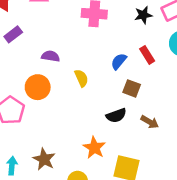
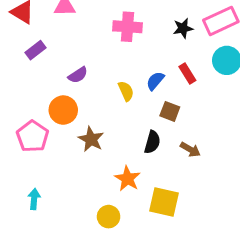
purple semicircle: (51, 56) -> (78, 75), turned 138
yellow semicircle: (81, 78) -> (126, 91), moved
black semicircle: (116, 115) -> (152, 142), turned -54
brown star: (44, 159) -> (91, 139), moved

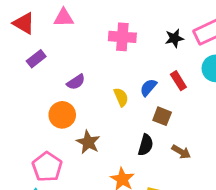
pink pentagon: (33, 136) -> (47, 167), moved

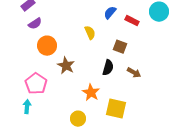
red rectangle: (178, 81) -> (132, 21), turned -32
purple semicircle: (76, 82) -> (35, 24), moved
blue semicircle: (148, 88) -> (110, 13), moved

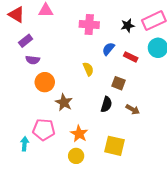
purple semicircle: (35, 24) -> (33, 60), turned 40
pink pentagon: (36, 84) -> (44, 130), moved, turned -30
orange star: (91, 93) -> (79, 134), moved

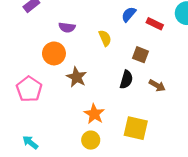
purple semicircle: (33, 60) -> (67, 27), moved
pink pentagon: (44, 130) -> (29, 89), moved, turned 30
cyan arrow: (25, 144) -> (30, 142), moved, turned -56

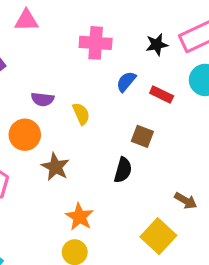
yellow semicircle: (105, 38) -> (81, 114), moved
brown arrow: (157, 85) -> (186, 201), moved
yellow square: (136, 128) -> (158, 236), moved, turned 30

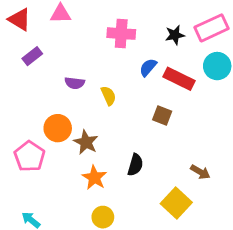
red rectangle: (162, 94) -> (179, 79), size x1.5
orange circle: (25, 135) -> (58, 128), moved
black semicircle: (123, 170) -> (135, 165), moved
orange star: (80, 217) -> (94, 178), moved

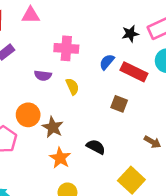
pink cross: (121, 34) -> (66, 48), moved
black semicircle: (135, 165) -> (96, 147), turned -78
brown arrow: (200, 172) -> (152, 142), moved

